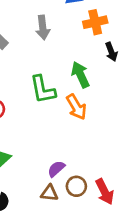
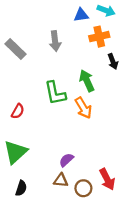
brown circle: (76, 186) -> (83, 188), moved

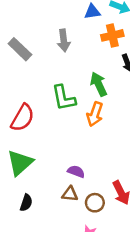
orange arrow: (83, 108) -> (95, 114), turned 50
red semicircle: (18, 111) -> (22, 118), size x1.6
purple semicircle: (66, 160) -> (76, 172), turned 63

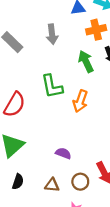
green arrow: (99, 84) -> (86, 61), moved
brown triangle: (70, 194) -> (52, 185), moved

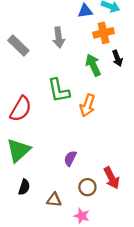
purple semicircle: (63, 153) -> (70, 158), turned -84
brown triangle: (52, 185) -> (54, 200), moved

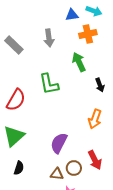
black arrow: (117, 58) -> (100, 85), moved
orange arrow: (87, 105) -> (95, 119), moved
purple semicircle: (70, 158) -> (59, 143), size x1.5
brown triangle: (54, 200) -> (57, 174), moved

